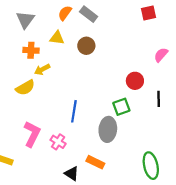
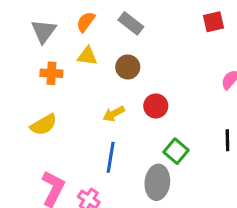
orange semicircle: (65, 13) -> (86, 22), moved
yellow arrow: (42, 69) -> (114, 114), moved
red circle: (135, 81) -> (156, 106), moved
green square: (121, 107) -> (176, 151), turned -30

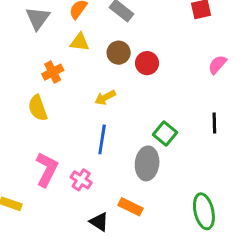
orange cross: (51, 73) -> (53, 72), moved, turned -30
red circle: (156, 106) -> (147, 63), moved
yellow semicircle: (44, 125) -> (38, 108), turned 100

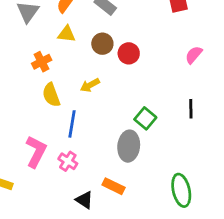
yellow semicircle: (38, 108) -> (51, 95), moved
blue line: (102, 139) -> (72, 124), moved

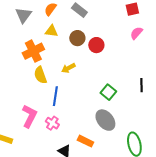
pink semicircle: (194, 55) -> (136, 33), moved
orange cross: (42, 62) -> (33, 51), size x1.5
gray ellipse: (129, 146) -> (105, 120), moved, turned -45

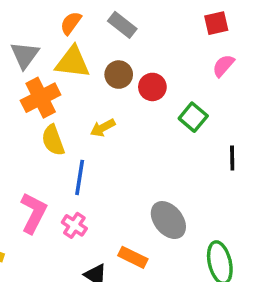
gray triangle: (23, 15) -> (25, 55), moved
yellow triangle: (51, 31) -> (73, 62), size x1.5
green square: (108, 92) -> (193, 117), moved

